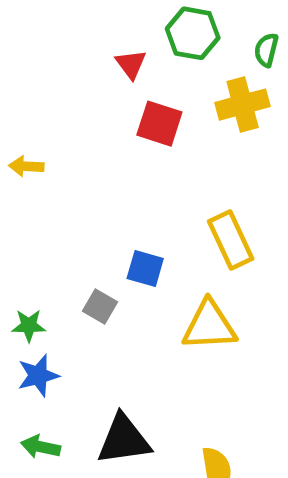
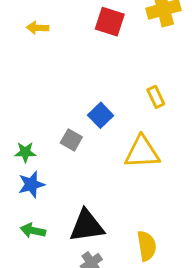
yellow arrow: (26, 166) -> (38, 28), moved
yellow rectangle: (231, 240) -> (156, 97), size x0.6
blue square: (145, 269) -> (101, 115), turned 30

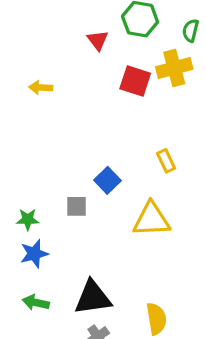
red square: (110, 22) -> (135, 81), moved
gray square: (71, 140) -> (77, 206), turned -30

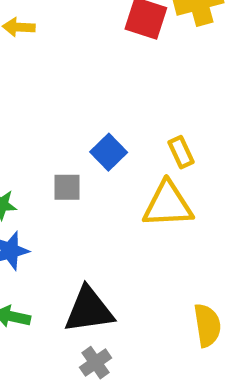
yellow rectangle: (166, 161) -> (181, 152), moved
yellow semicircle: (156, 319) -> (207, 325), moved

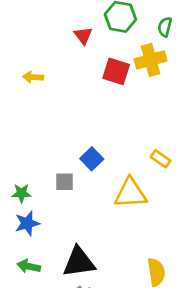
yellow rectangle: (181, 152) -> (161, 159), moved, turned -30

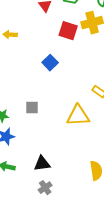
blue square: (92, 159) -> (50, 63), moved
black triangle: (79, 262) -> (42, 164), size x0.7

